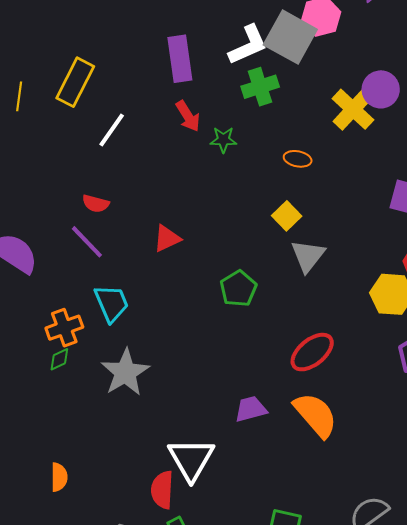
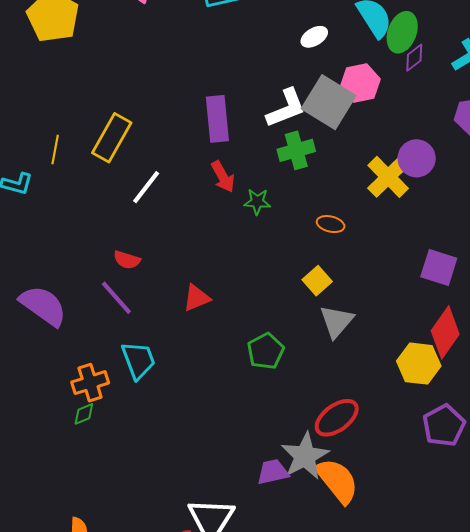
gray star: (125, 372) -> (305, 456), moved

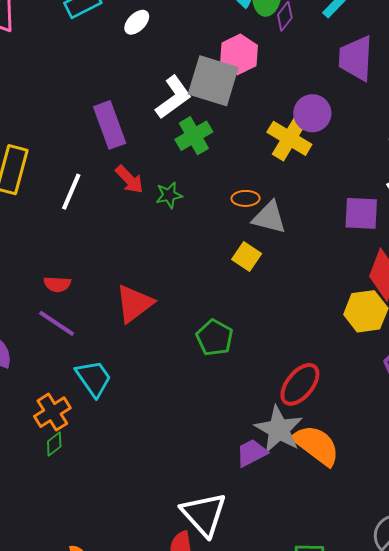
white ellipse: (314, 37) -> (137, 22), moved
white line: (146, 187) -> (71, 192), moved
red triangle: (197, 298) -> (134, 304), size x1.4
gray triangle: (337, 321) -> (269, 217), moved, turned -42

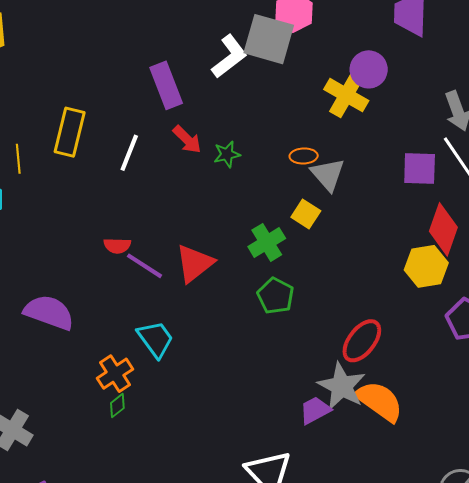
green cross: (194, 136) -> (267, 242), moved
gray triangle: (269, 217) -> (328, 174), turned 36
purple line: (57, 323) -> (145, 266), moved

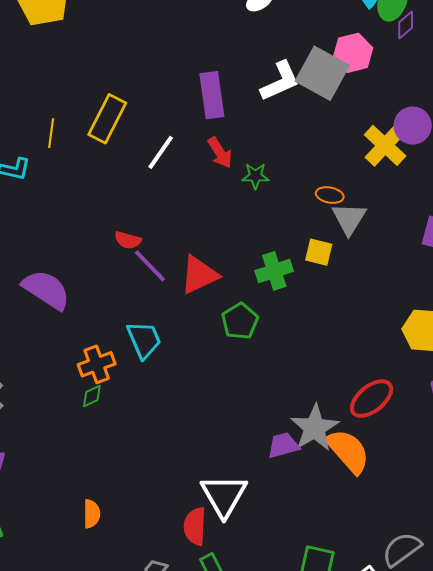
yellow square: (306, 214) -> (319, 252), turned -32
green pentagon: (276, 296) -> (240, 321), moved
red ellipse: (362, 341) -> (372, 399), moved

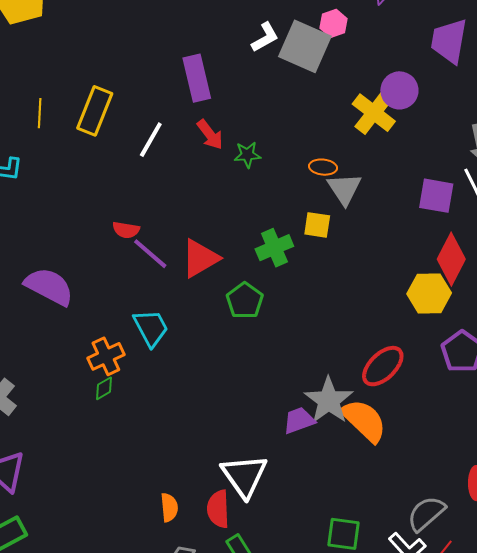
pink hexagon: (353, 53) -> (334, 23), size x0.7
white L-shape: (280, 81) -> (265, 37), moved, size x0.7
yellow line: (51, 133) -> (40, 113), moved
orange semicircle: (92, 514) -> (169, 507), moved

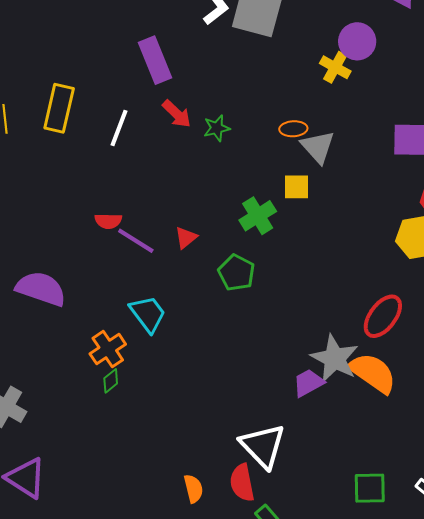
yellow cross: (374, 113) -> (335, 67), size x0.7
red triangle: (200, 258) -> (186, 238), size x0.6

